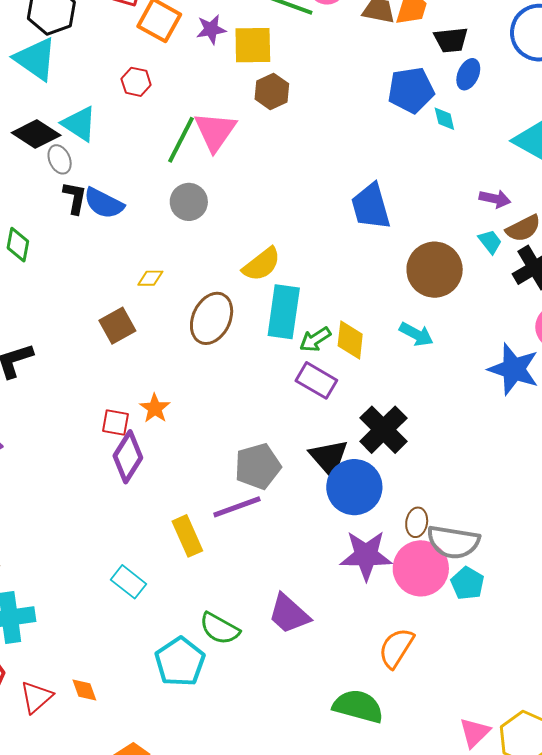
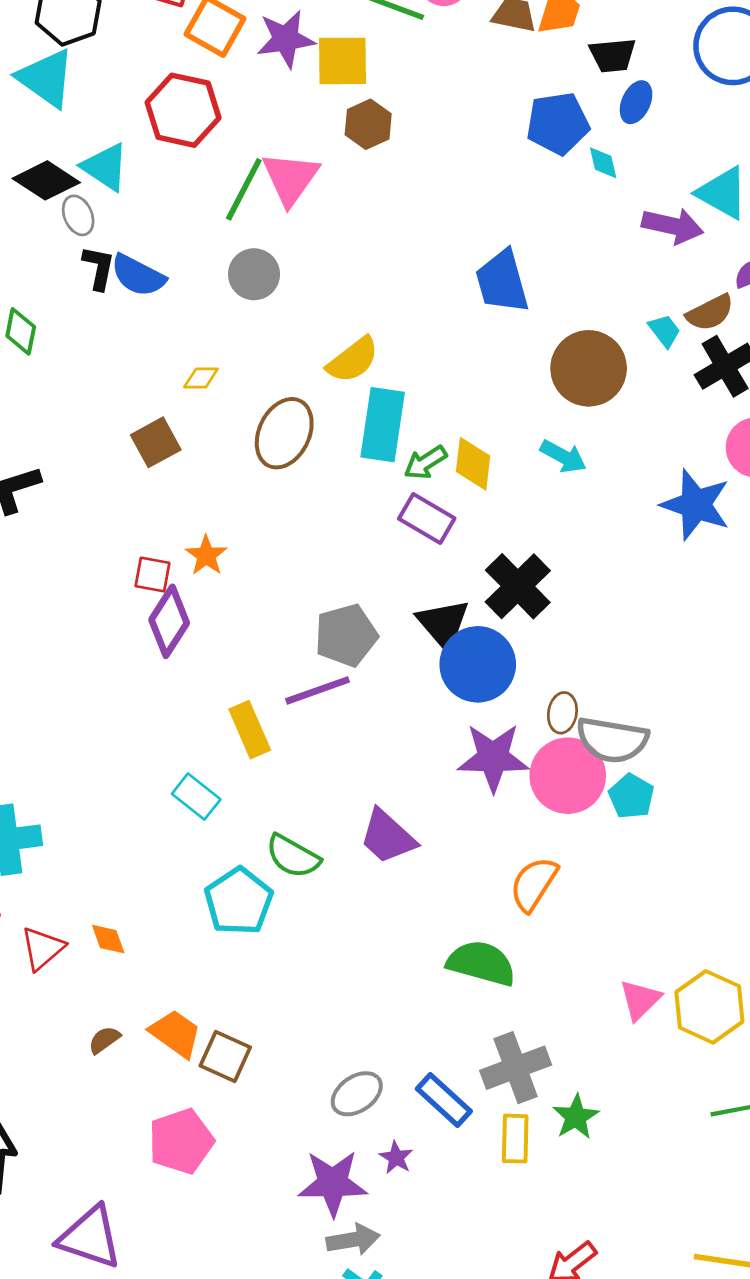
purple star: (211, 29) -> (286, 39), size x1.4
red hexagon: (136, 82) -> (183, 110), size x1.8
purple arrow: (495, 199) -> (673, 226), moved, size x1.4
cyan rectangle: (128, 582) -> (196, 797), moved

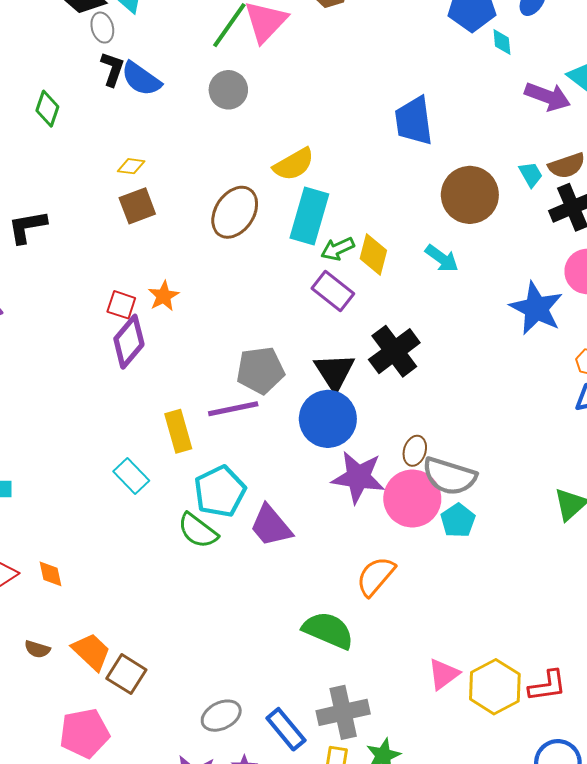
yellow diamond: (201, 378) -> (131, 166), moved
blue circle: (478, 664) -> (328, 419), moved
cyan pentagon: (239, 901) -> (220, 491), moved
brown semicircle: (104, 1040) -> (37, 649), turned -135

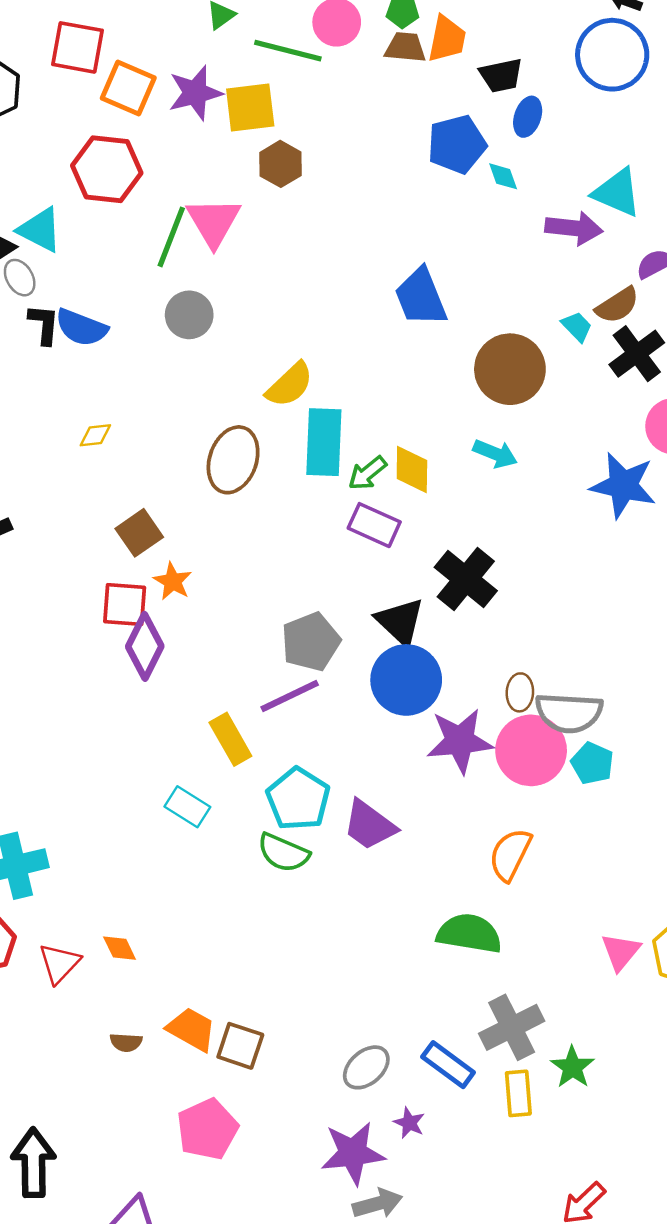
brown square: (137, 206) -> (139, 533), moved
red square: (121, 305) -> (125, 604), size x1.4

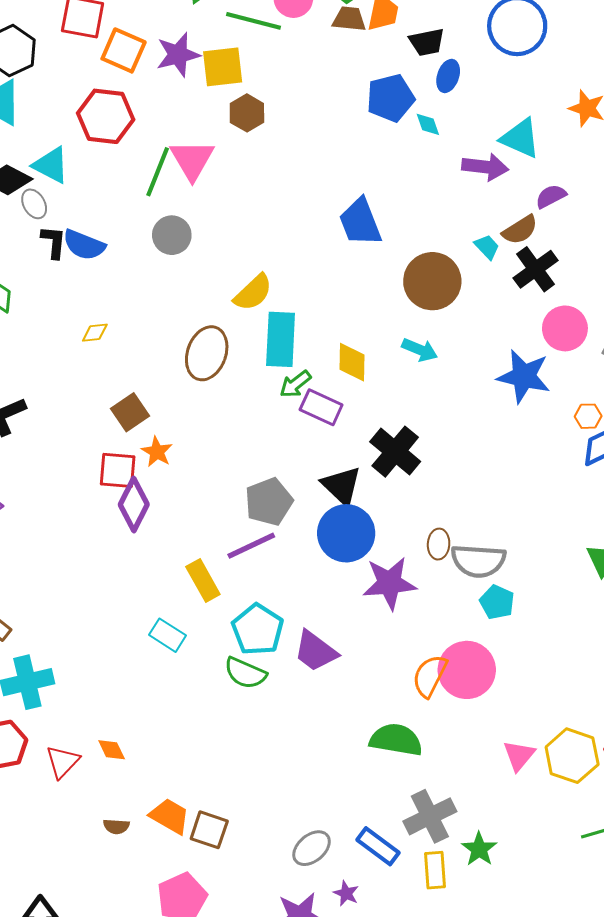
green arrow: (367, 473) -> (295, 384), moved
pink circle: (531, 750) -> (467, 670), moved

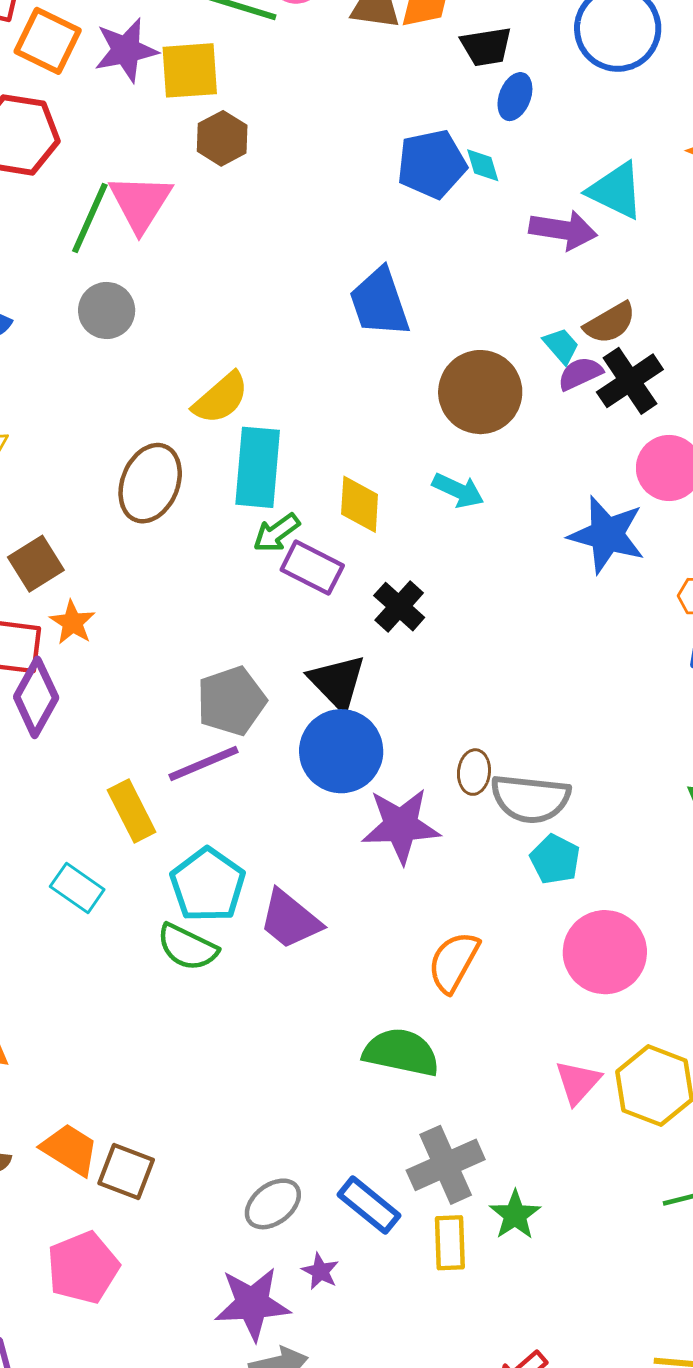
blue pentagon: (390, 98) -> (432, 164), moved
purple semicircle: (551, 196) -> (580, 374), moved
black cross: (395, 452) -> (399, 607), moved, size x0.7
pink circle: (467, 670) -> (605, 952), moved

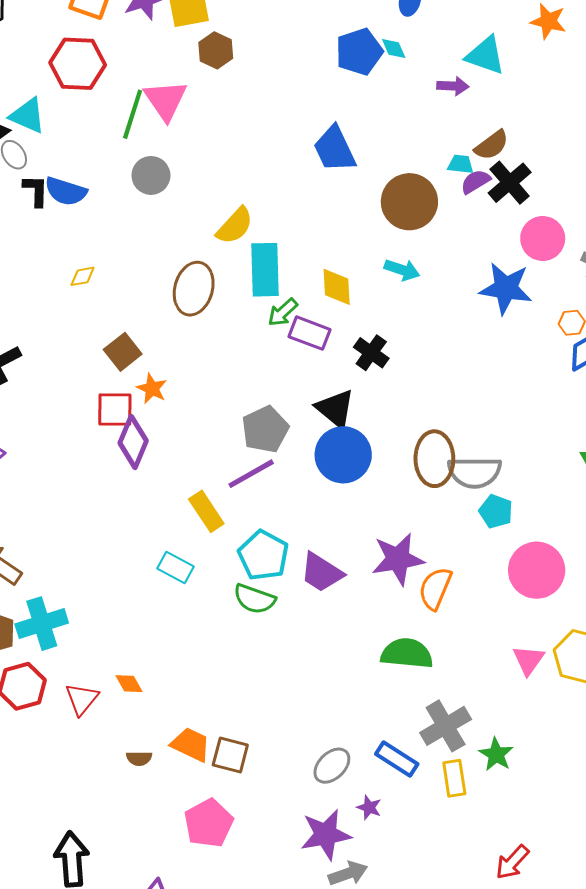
purple arrow: (563, 230) -> (453, 86), size x0.7
cyan trapezoid: (561, 346) -> (460, 164), turned -36
brown ellipse: (474, 772) -> (434, 459), size x1.8
purple star: (401, 826) -> (398, 559), moved

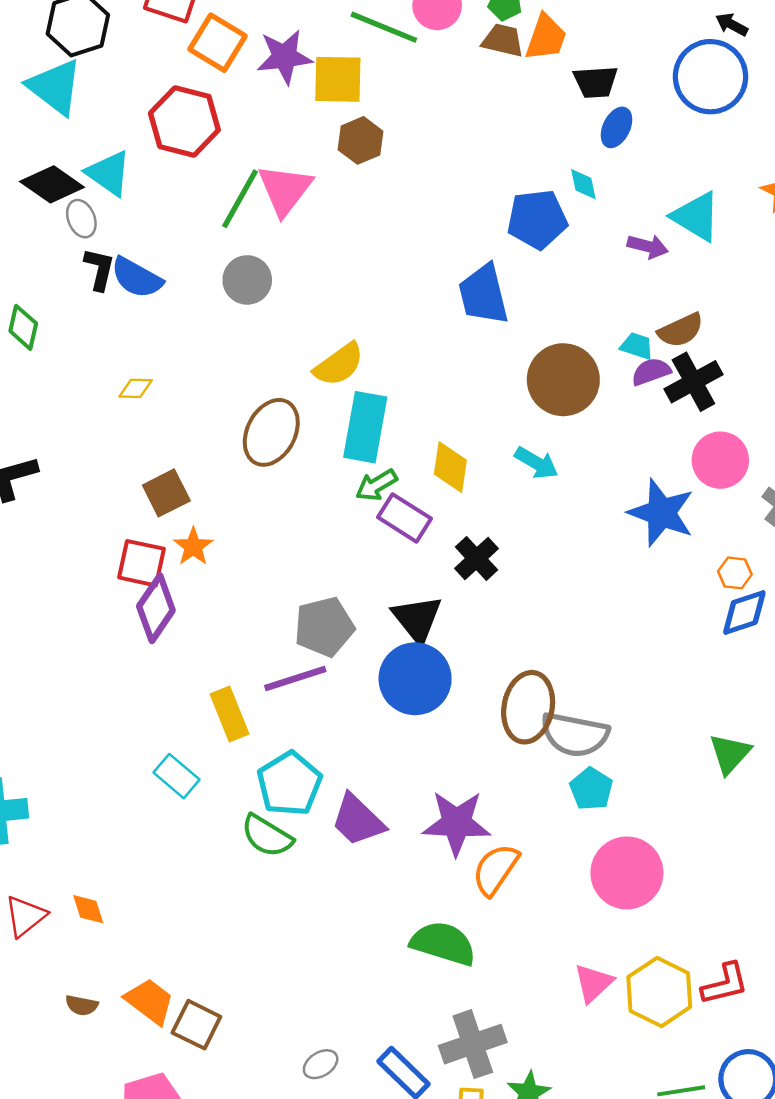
blue pentagon: (359, 52) -> (537, 219), moved
gray ellipse: (332, 766) -> (321, 1064), size x0.7

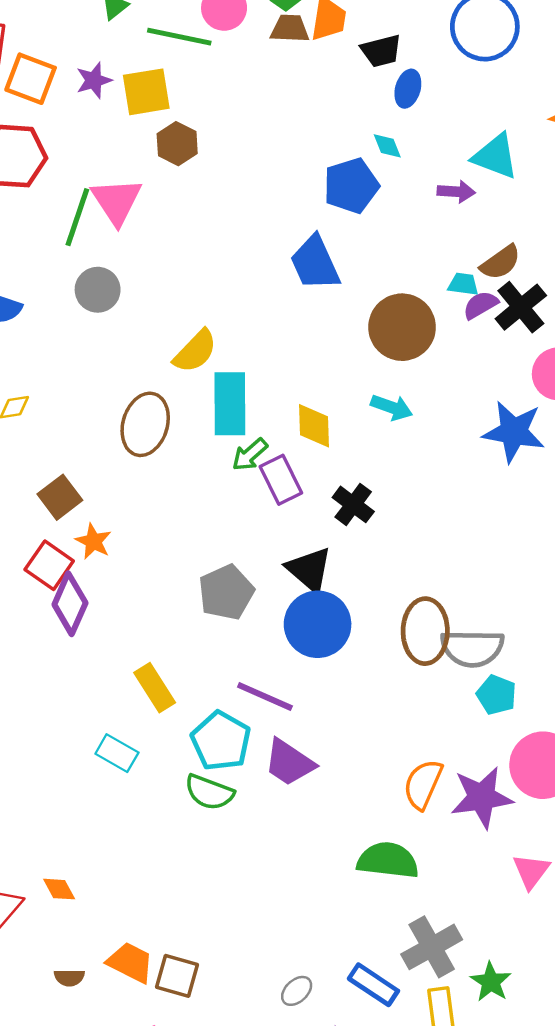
purple star: (284, 57) -> (94, 80), size x0.7
purple rectangle: (405, 518) -> (281, 480), turned 42
red square: (142, 563) -> (49, 565), turned 33
purple line: (295, 679) -> (265, 697), moved, turned 52
purple star: (456, 823) -> (482, 797), moved

